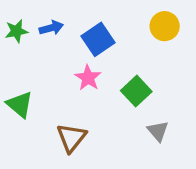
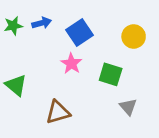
yellow circle: (165, 26) -> (134, 36), moved
green square: (136, 91) -> (111, 74), turned -30
brown triangle: (71, 138) -> (58, 112), turned 35

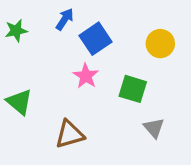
blue arrow: (42, 23) -> (65, 19), moved, turned -42

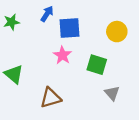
blue square: (96, 39) -> (70, 28), turned 30

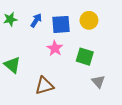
blue arrow: (47, 14) -> (36, 20), moved
yellow circle: (117, 32) -> (89, 20), moved

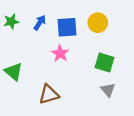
green square: (85, 57) -> (105, 63), moved

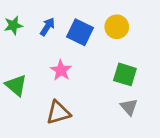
blue square: (67, 27) -> (80, 32), turned 30
pink star: (60, 53) -> (61, 70), moved

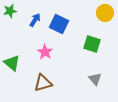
green star: (13, 25) -> (10, 11), moved
yellow circle: (117, 27) -> (105, 13), moved
green square: (125, 74) -> (92, 44), moved

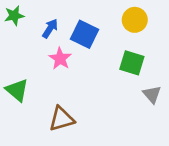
yellow circle: (105, 13) -> (135, 20), moved
pink star: (45, 52) -> (60, 59), moved
gray triangle: (95, 79) -> (152, 94), moved

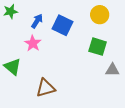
pink star: (60, 59) -> (33, 43), moved
gray triangle: (152, 94) -> (112, 70), turned -48

